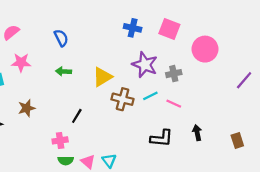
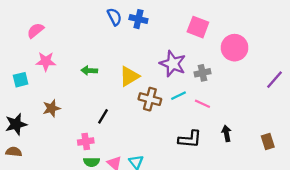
blue cross: (133, 28) -> (138, 19), moved
blue semicircle: (61, 38) -> (114, 17), moved

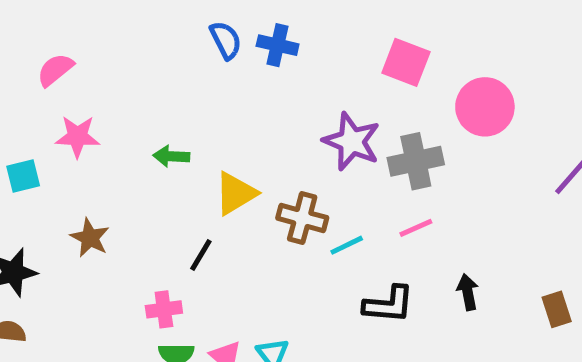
gray cross: (202, 73) -> (416, 161), size x1.5
yellow triangle: (129, 76) -> (236, 193), moved
cyan line: (178, 96) -> (347, 245), moved
pink line: (202, 104) -> (416, 228), turned -49
brown star: (51, 108) -> (90, 238), turned -30

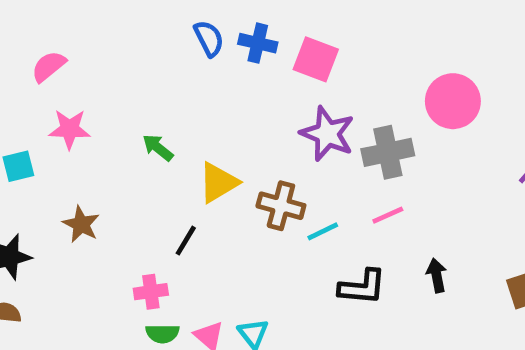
pink square: (406, 62) -> (316, 59), moved
green arrow: (171, 156) -> (158, 148), turned 36

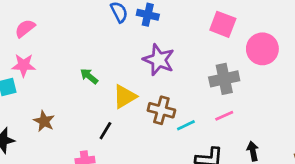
pink square: (316, 59) -> (223, 24), moved
pink star: (70, 129) -> (24, 65), moved
purple star: (327, 134) -> (159, 60), moved

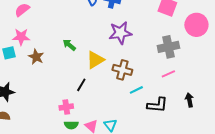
purple star: (159, 60) -> (120, 33), turned -30
brown star: (44, 121) -> (36, 57), moved
cyan line: (186, 125) -> (136, 90), moved

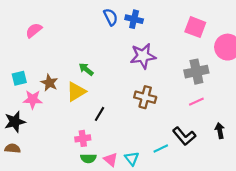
pink star: (21, 37) -> (33, 99), moved
yellow triangle: (95, 60) -> (76, 92), moved
cyan line: (136, 90) -> (161, 148), moved
black L-shape: (157, 105) -> (184, 136), turned 45

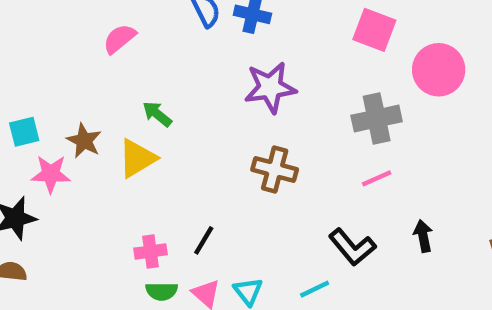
pink semicircle: (34, 30) -> (119, 39), moved
black line: (99, 114) -> (204, 240), moved
cyan line: (161, 148) -> (315, 289), moved

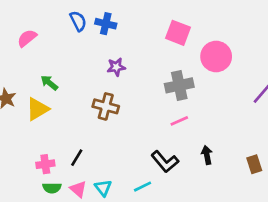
purple star: (270, 87) -> (116, 67), size x0.6
brown cross: (275, 169) -> (106, 106), moved

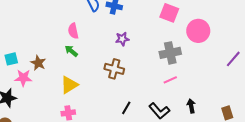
pink semicircle: (27, 38) -> (73, 31), moved, turned -63
yellow triangle: (37, 109) -> (69, 85), moved
black line: (77, 158) -> (126, 108), moved

